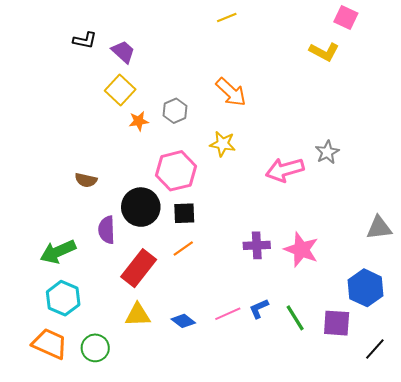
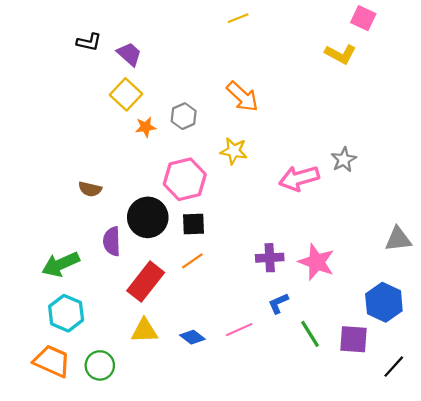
blue L-shape: (259, 309) -> (278, 303), moved

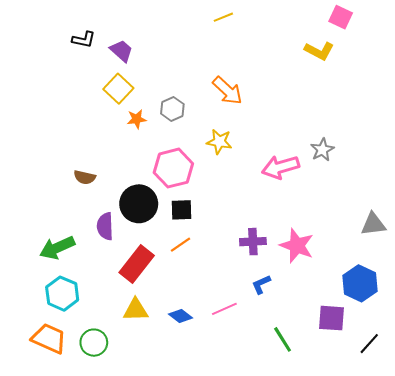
green line: (310, 334) -> (283, 339), moved

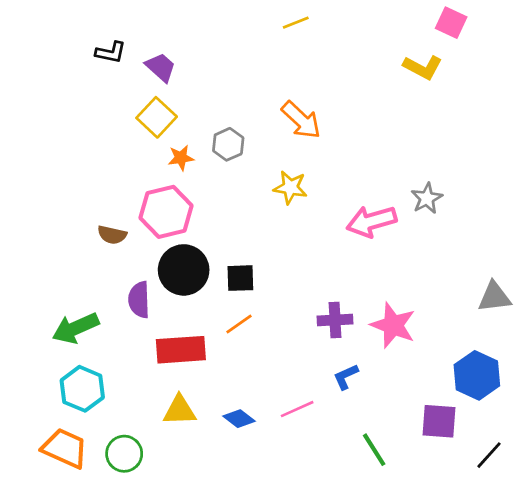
pink hexagon: (173, 168) -> (166, 212), moved
red rectangle: (137, 264) -> (181, 350), turned 48

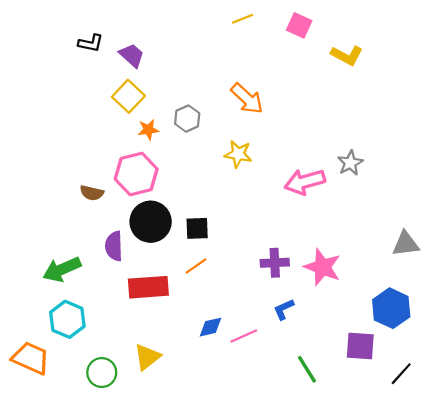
pink square: (451, 23) -> (299, 25), moved
yellow triangle: (180, 410) -> (147, 357), moved, turned -36
blue diamond: (239, 419) -> (210, 327), moved, turned -50
orange trapezoid: (65, 448) -> (31, 358), moved

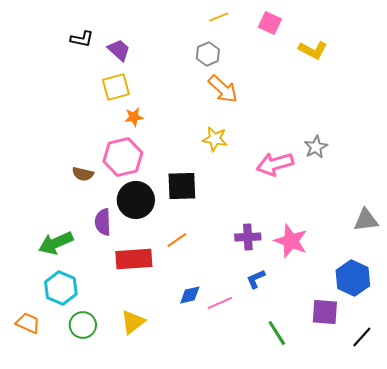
yellow square: (128, 96) -> (116, 87), turned 32
gray hexagon: (187, 119) -> (208, 54), moved
black square: (197, 228) -> (182, 186), moved, size x1.4
orange trapezoid: (31, 358) -> (28, 323), size x0.7
green circle: (102, 373) -> (83, 325), moved

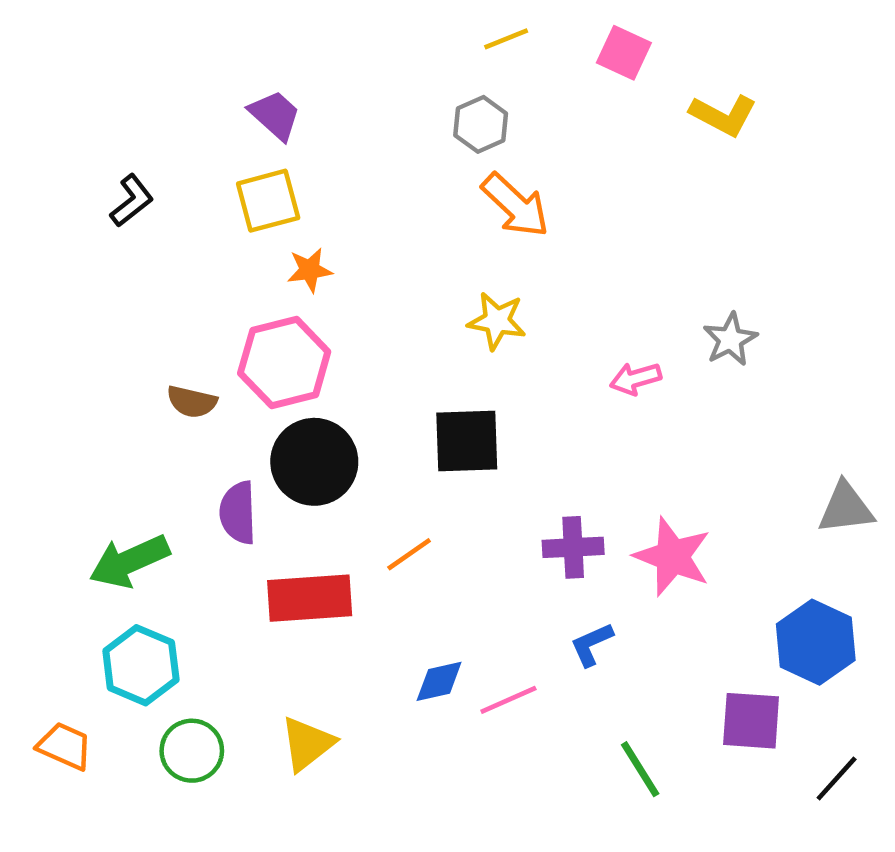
black L-shape: (82, 39) -> (132, 201), moved, turned -50
pink arrow: (275, 164) -> (636, 379), size x0.6
black square: (182, 186) -> (467, 441), moved

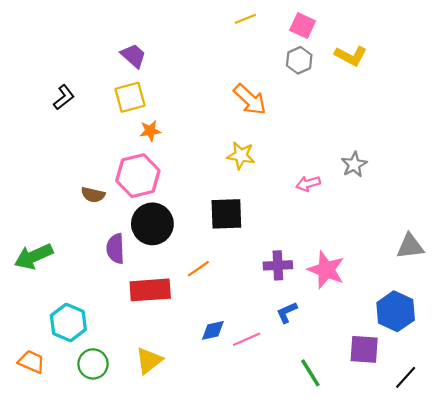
gray hexagon: (481, 124) -> (299, 60), moved
green arrow: (129, 561) -> (34, 256), moved

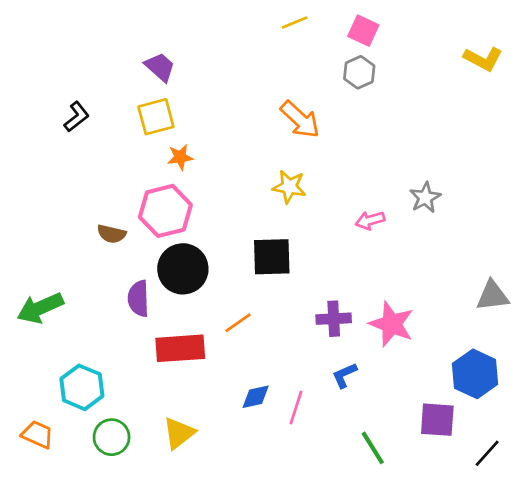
yellow L-shape: (351, 56) -> (483, 59), moved
pink line: (247, 339) -> (296, 408), turned -48

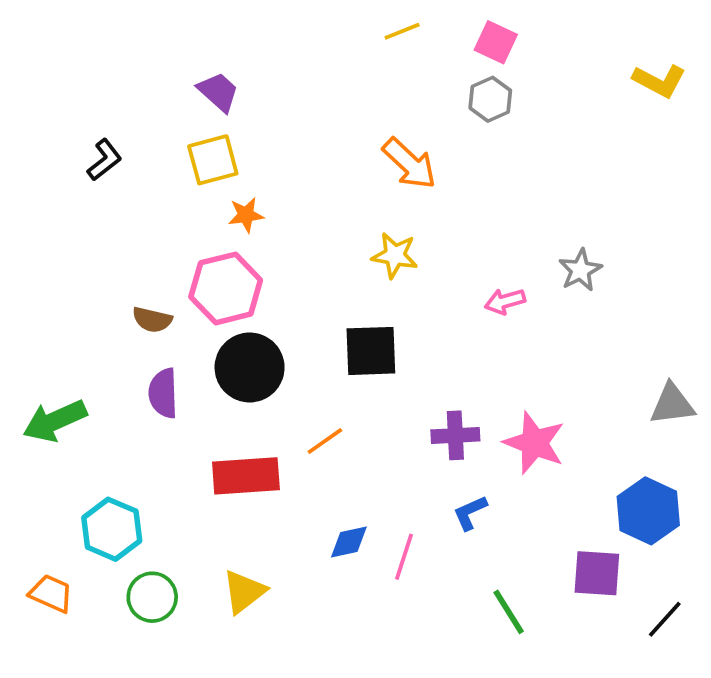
purple semicircle: (138, 298) -> (163, 393), moved

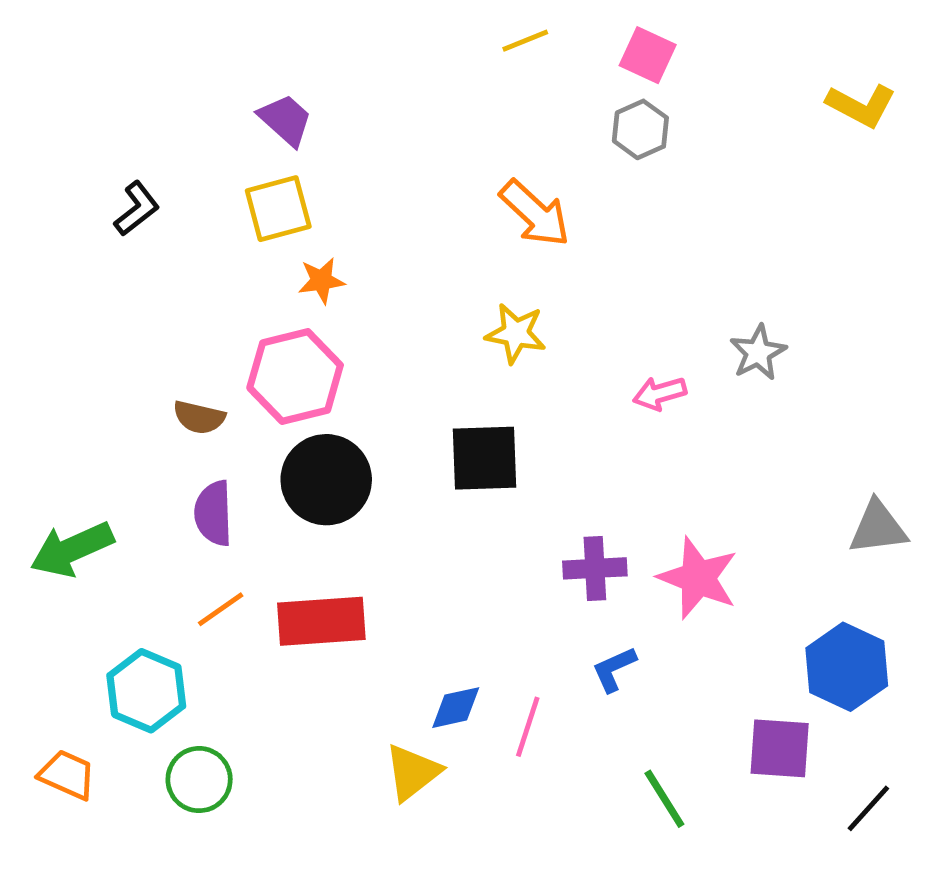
orange line: (325, 441) -> (221, 609), moved
yellow triangle: (244, 592) -> (413, 772), moved

